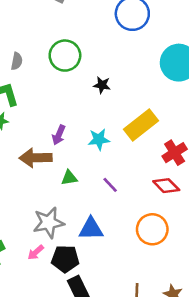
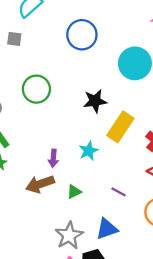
black star: (102, 85) -> (95, 101), moved, size x1.5
purple line: (110, 185) -> (118, 192), moved

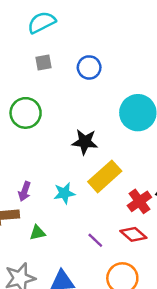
blue circle: (82, 35) -> (89, 67), size x0.7
gray square: (14, 39) -> (44, 63), moved, turned -32
purple line: (118, 192) -> (95, 240), moved

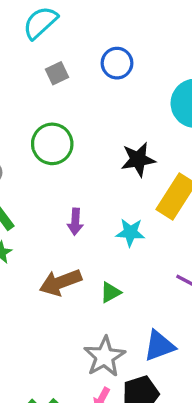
purple arrow: (25, 191) -> (75, 222), moved
cyan star: (64, 193) -> (130, 232), turned 30

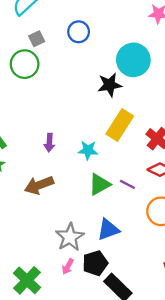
green circle: (52, 144) -> (25, 64), moved
black star: (138, 159) -> (110, 85), moved
green triangle: (110, 292) -> (99, 184), moved, size x1.5

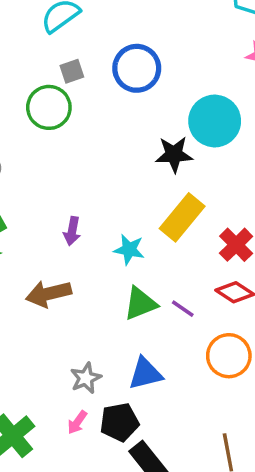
blue circle: (79, 32) -> (137, 68), size x1.4
gray star: (70, 237) -> (86, 378), size x0.7

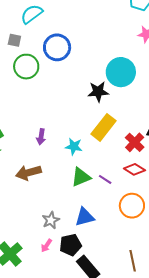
blue circle: (137, 68) -> (57, 47), moved
gray square: (72, 71) -> (14, 40), moved, turned 32

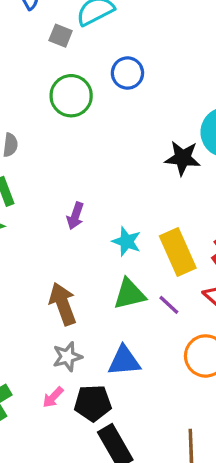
gray square: (14, 40) -> (61, 36), moved
blue circle: (57, 47) -> (127, 73), size x0.7
yellow rectangle: (104, 127) -> (178, 252), moved, turned -72
brown arrow: (28, 173) -> (63, 304), moved, turned 75

